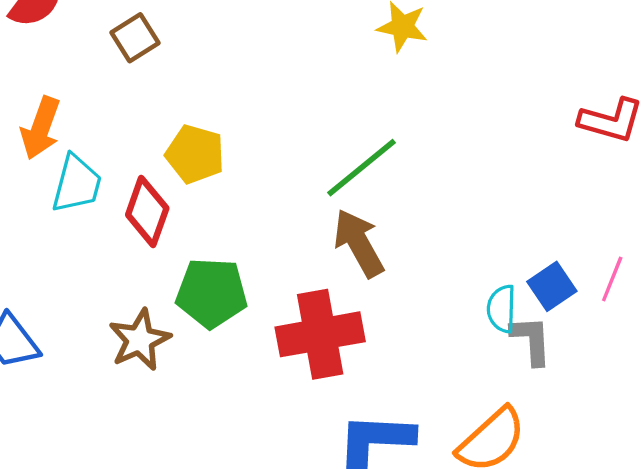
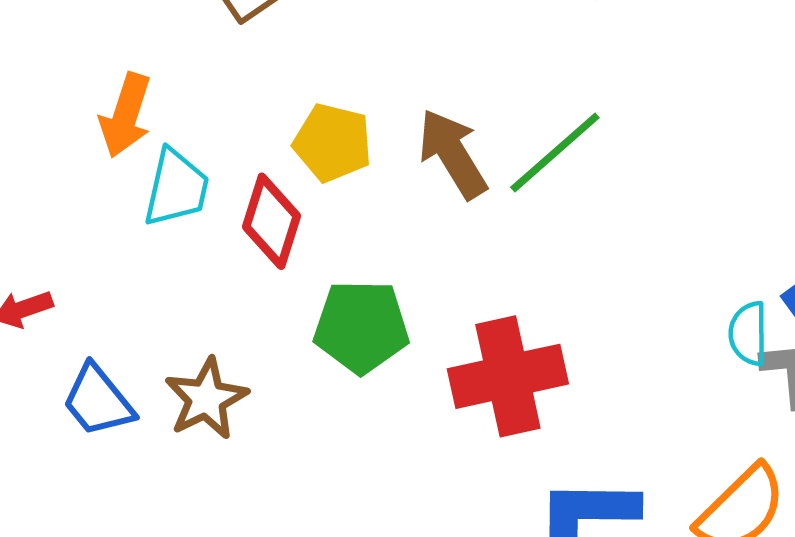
brown arrow: (359, 243) -> (453, 154), moved
brown star: (140, 340) -> (206, 399), moved

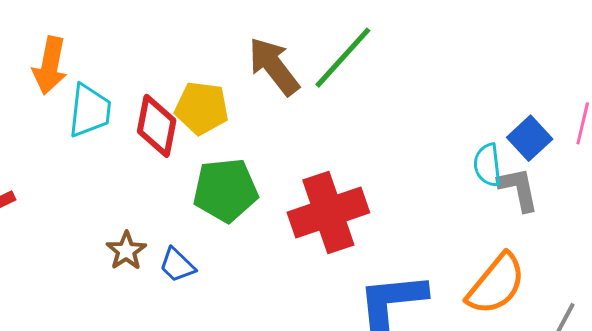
yellow pentagon: (333, 143) -> (202, 108), moved
brown star: (206, 399) -> (126, 251), size x0.7
blue trapezoid: (98, 401) -> (177, 265), moved, size x0.7

